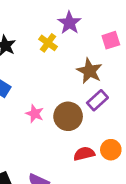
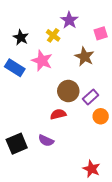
purple rectangle: (97, 100) -> (91, 97), moved
pink star: (35, 114) -> (42, 61), moved, size x1.5
red semicircle: (84, 154) -> (58, 114), moved

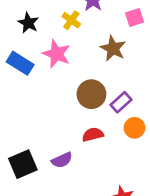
red semicircle: (58, 114) -> (93, 135), moved
purple semicircle: (46, 141) -> (62, 160), turned -49

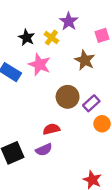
black star: (28, 23) -> (27, 38), moved
red semicircle: (93, 135) -> (51, 129), moved

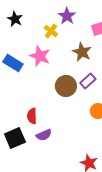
black star: (27, 38) -> (15, 19), moved
purple rectangle: (91, 103) -> (88, 81), moved
red semicircle: (51, 129) -> (32, 116), moved, turned -77

